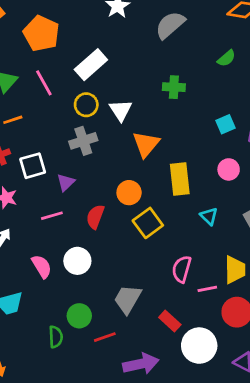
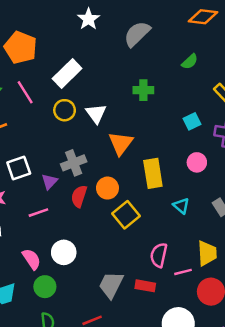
gray cross: (83, 141) -> (74, 163), moved
red semicircle: (95, 217) -> (79, 196), moved
green circle: (79, 316) -> (45, 287), moved
red rectangle: (170, 321) -> (145, 286), moved, turned -30

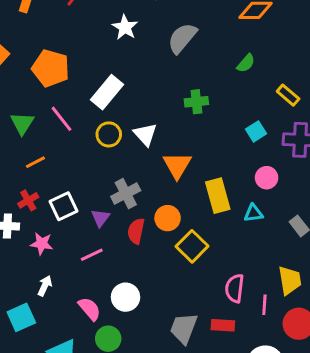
cyan triangle: (181, 206) -> (253, 213), moved, turned -42
pink line: (183, 272) -> (264, 305), turned -66

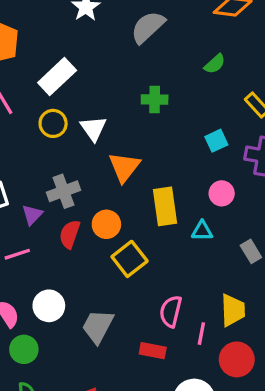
gray trapezoid: (184, 328) -> (98, 326), moved

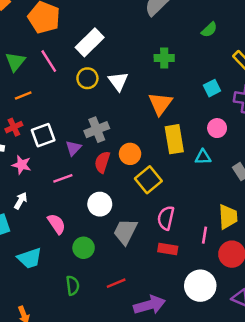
orange triangle: (124, 167) -> (160, 104), moved
white circle: (49, 306) -> (100, 204), moved
pink semicircle: (171, 311) -> (166, 218), moved
green circle: (24, 349) -> (84, 248), moved

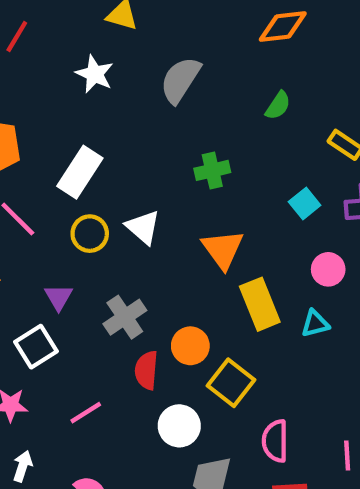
purple triangle: (73, 148) -> (59, 297), moved
white circle: (100, 204) -> (179, 426), moved

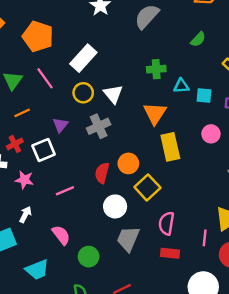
cyan square: (305, 204) -> (204, 96), turned 35
gray cross: (125, 317) -> (99, 126), moved
cyan triangle: (315, 324) -> (181, 86), moved

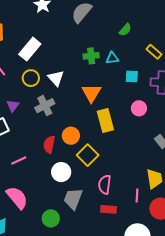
cyan triangle: (181, 86) -> (112, 58), moved
pink semicircle: (61, 235) -> (17, 198), size x1.4
green circle: (89, 257) -> (51, 218), moved

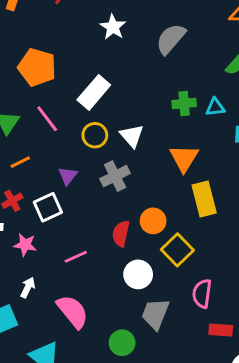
red rectangle: (108, 209) -> (221, 330), moved

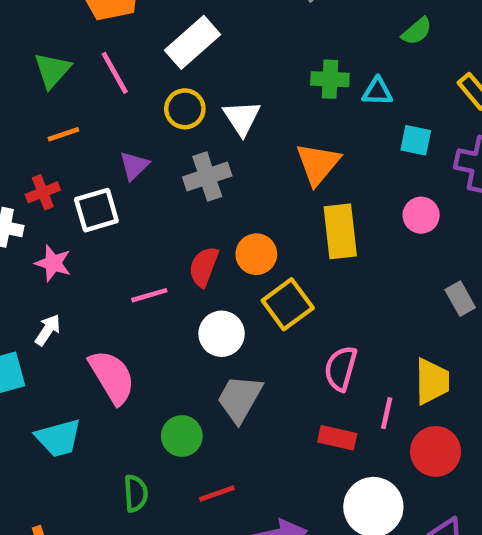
pink line: (76, 257) -> (149, 295), moved
pink semicircle: (202, 294) -> (341, 368), moved

